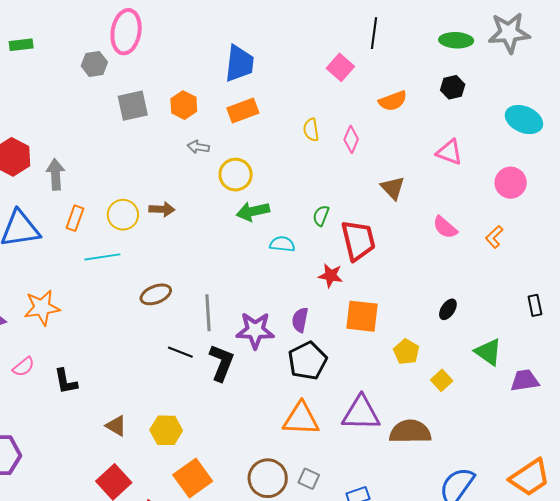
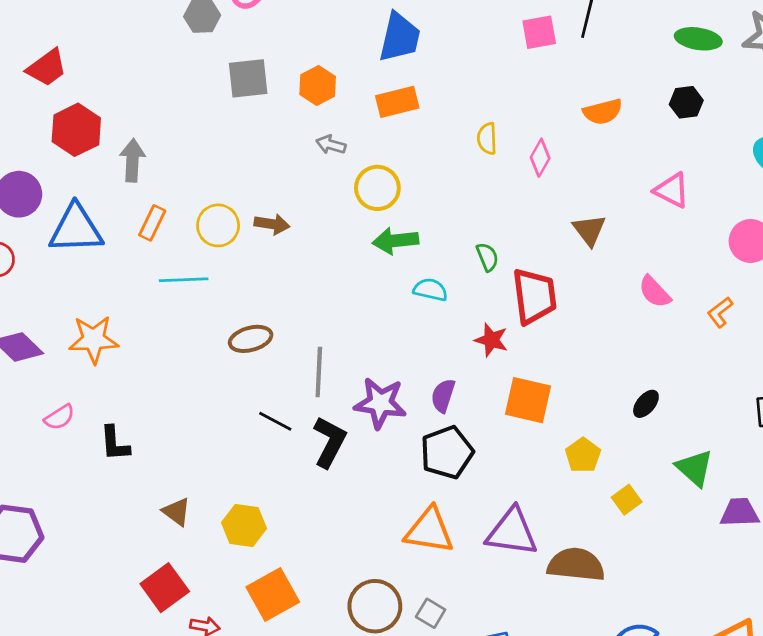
pink square: (340, 67) -> (539, 32), moved, turned 32
green semicircle: (321, 216) -> (487, 257), turned 130

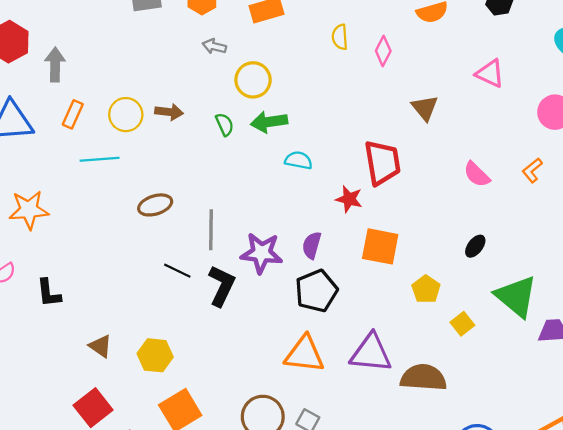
green semicircle: (487, 257) -> (225, 124), moved
pink semicircle: (655, 292) -> (477, 174), moved
green triangle: (695, 468) -> (516, 296), size x1.4

